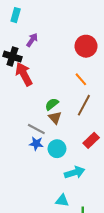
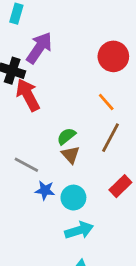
purple arrow: (32, 40) -> (39, 48), size x1.6
gray line: (36, 129) -> (26, 165), moved
cyan arrow: (75, 173) -> (79, 230), moved

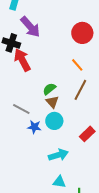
purple arrow: (39, 48) -> (30, 27), turned 105
red rectangle: (120, 186) -> (87, 134), moved
cyan circle: (73, 198) -> (54, 121), moved

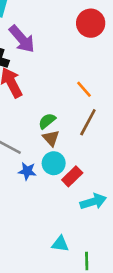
red circle: (82, 33) -> (91, 23), moved
red rectangle: (87, 134) -> (72, 176), moved
cyan arrow: (58, 155) -> (93, 202), moved

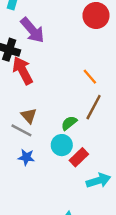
green semicircle: (47, 121) -> (69, 123), moved
brown triangle: (51, 138) -> (29, 116), moved
blue star: (27, 171) -> (26, 157), moved

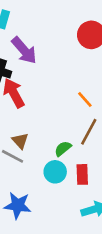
blue star: (26, 157) -> (18, 205), moved, size x1.5
red rectangle: (79, 157) -> (82, 174), moved, turned -48

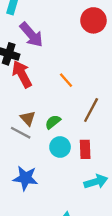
orange line: (85, 99) -> (66, 80), moved
green semicircle: (63, 149) -> (53, 122), moved

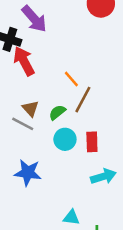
orange line: (66, 80) -> (71, 79), moved
brown line: (91, 110) -> (83, 100), moved

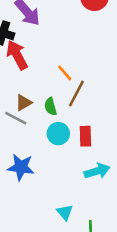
brown triangle: (30, 109) -> (23, 103), turned 42
green semicircle: (57, 112) -> (51, 106), turned -66
cyan triangle: (71, 217) -> (65, 212), turned 42

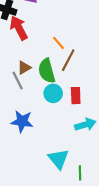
green semicircle: (51, 106) -> (47, 71), size x1.6
gray line: (16, 118) -> (18, 80), turned 36
cyan triangle: (65, 212) -> (59, 159), size x1.5

